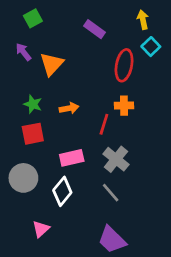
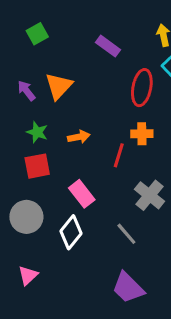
purple arrow: (23, 52) -> (26, 91), moved
pink rectangle: (72, 158) -> (82, 194), turned 65
gray cross: (116, 159) -> (150, 195), moved
pink triangle: (41, 229) -> (28, 275), moved

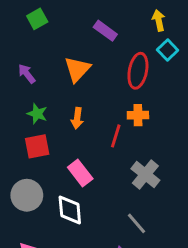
orange triangle: (59, 86) -> (77, 69), moved
orange arrow: (79, 137) -> (77, 118), turned 108
white diamond: (71, 232) -> (70, 210), turned -44
gray line: (126, 234) -> (136, 223), moved

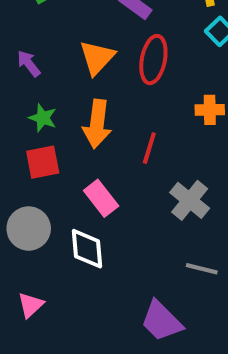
red ellipse: (138, 71) -> (153, 60), moved
orange cross: (138, 115) -> (210, 110), moved
orange arrow: (77, 118) -> (97, 124), size x1.6
gray line: (136, 223) -> (202, 269), moved, turned -35

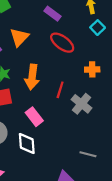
orange triangle: (97, 58) -> (19, 37), moved
red ellipse: (153, 60) -> (62, 43), turned -65
gray cross: (190, 200) -> (81, 104), moved

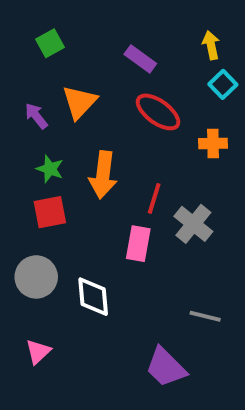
orange cross: (92, 69) -> (213, 143), moved
pink rectangle: (34, 117) -> (138, 244), moved, turned 48

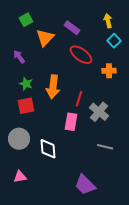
orange triangle: (79, 102) -> (45, 38), moved
gray line: (205, 316) -> (105, 147), moved
pink triangle: (38, 352) -> (20, 177), turned 32

